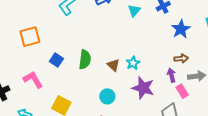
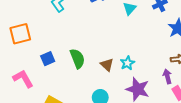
green semicircle: (85, 59) -> (77, 59), turned -30
blue square: (56, 60) -> (48, 59), turned 32

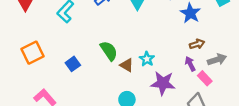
blue square: (48, 59) -> (73, 64), moved
green semicircle: (77, 59) -> (109, 51), moved

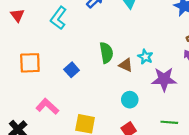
green semicircle: (109, 51) -> (106, 53), turned 30
orange square: (32, 53) -> (30, 63), turned 30

